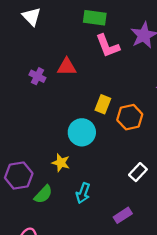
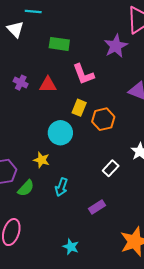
green rectangle: (95, 18) -> (59, 44), moved
pink L-shape: (108, 46) -> (83, 74), moved
red triangle: (67, 67) -> (48, 85), moved

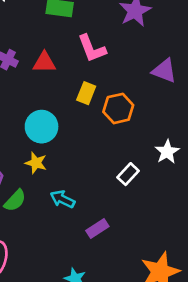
cyan circle: (60, 133) -> (42, 127), moved
cyan arrow: (61, 187) -> (62, 199), turned 96
purple rectangle: (97, 207) -> (97, 228), moved

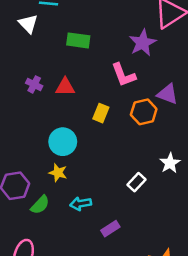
pink L-shape: (92, 48) -> (123, 75), moved
orange hexagon: (118, 108) -> (144, 112), moved
cyan arrow: (62, 199) -> (81, 204), turned -36

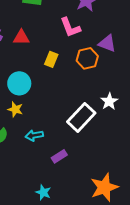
white rectangle: (137, 182) -> (81, 117), size x1.8

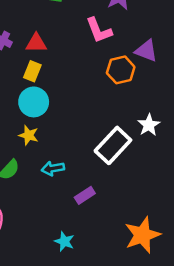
yellow rectangle: (51, 59) -> (32, 71), moved

